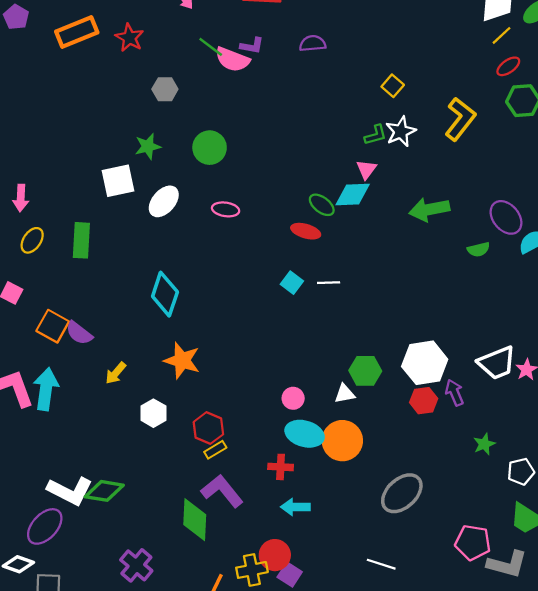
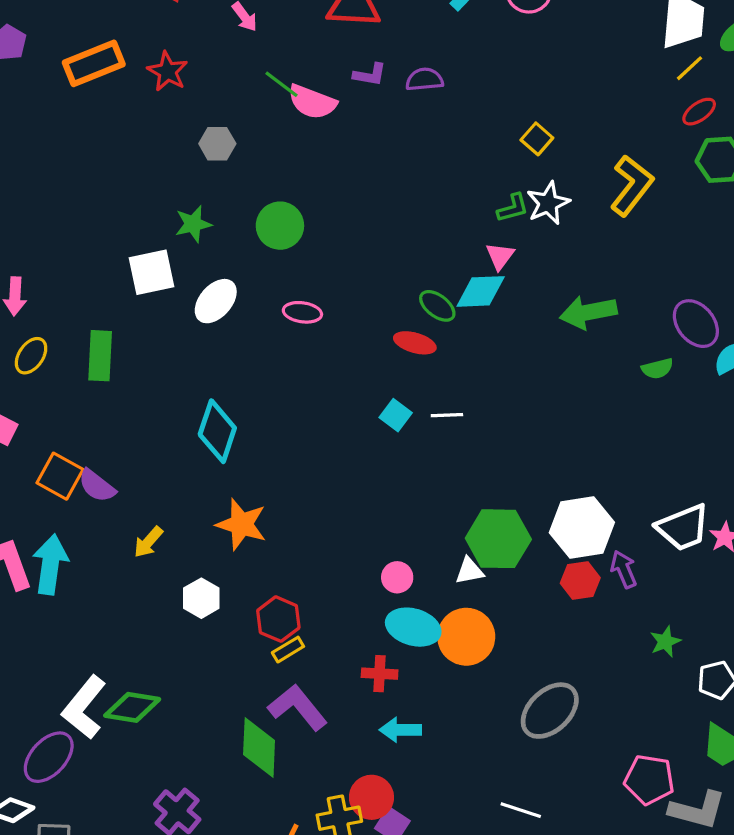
purple L-shape: (252, 46) -> (370, 75), moved
green hexagon: (365, 371) -> (498, 539), size x1.4
white L-shape: (70, 491) -> (84, 707), turned 102

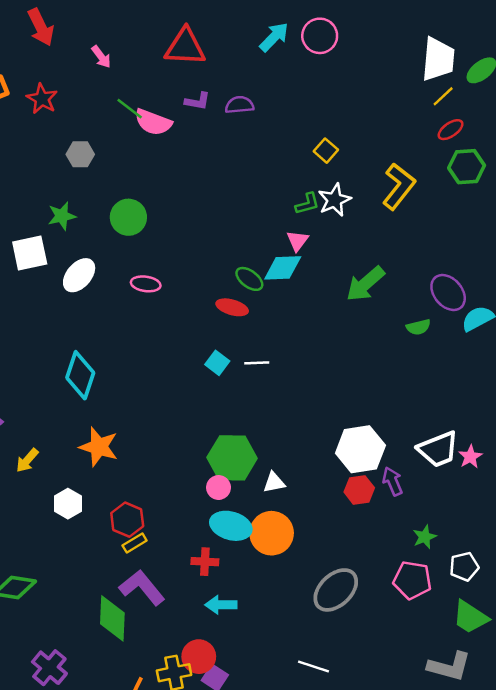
green arrow: (588, 312) -> (365, 284), turned -30
green hexagon: (498, 539) -> (232, 458), moved
pink pentagon: (649, 780) -> (412, 580), moved

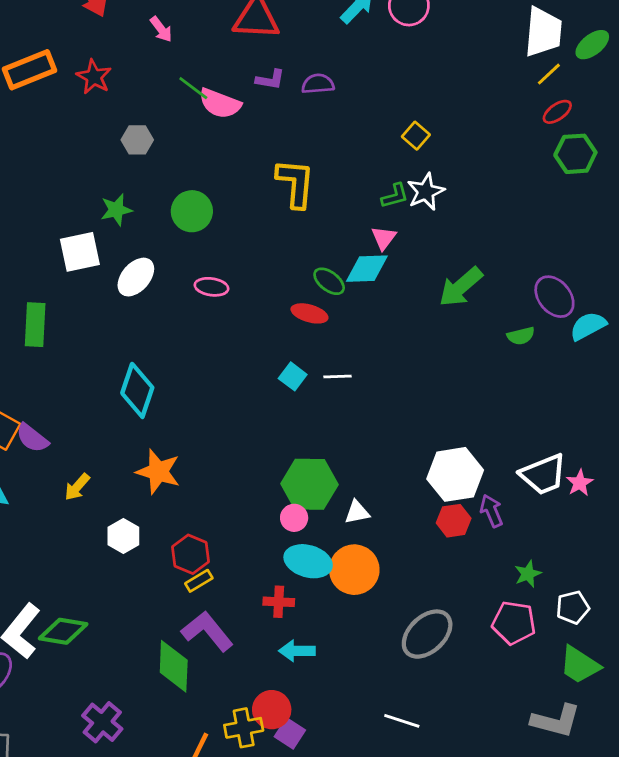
yellow L-shape: (399, 186) -> (295, 183), moved, turned -33

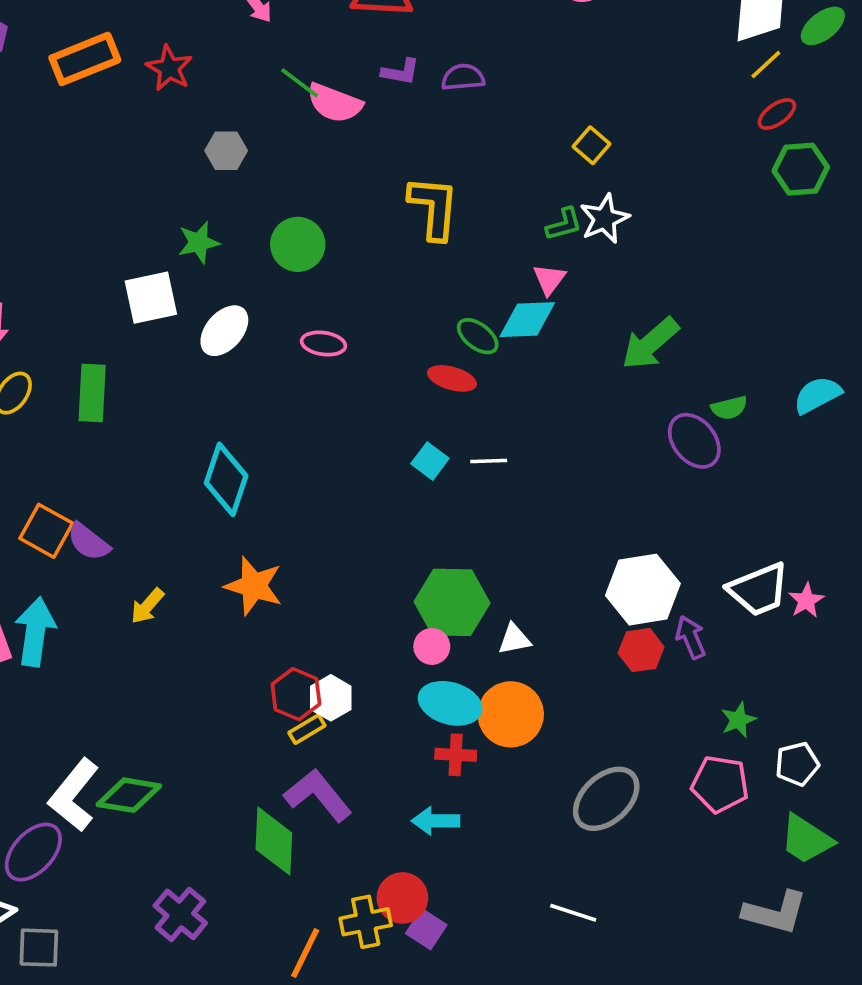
purple ellipse: (554, 297) -> (694, 441), moved
white hexagon: (123, 536) -> (331, 698), moved
red cross: (279, 602) -> (456, 755), moved

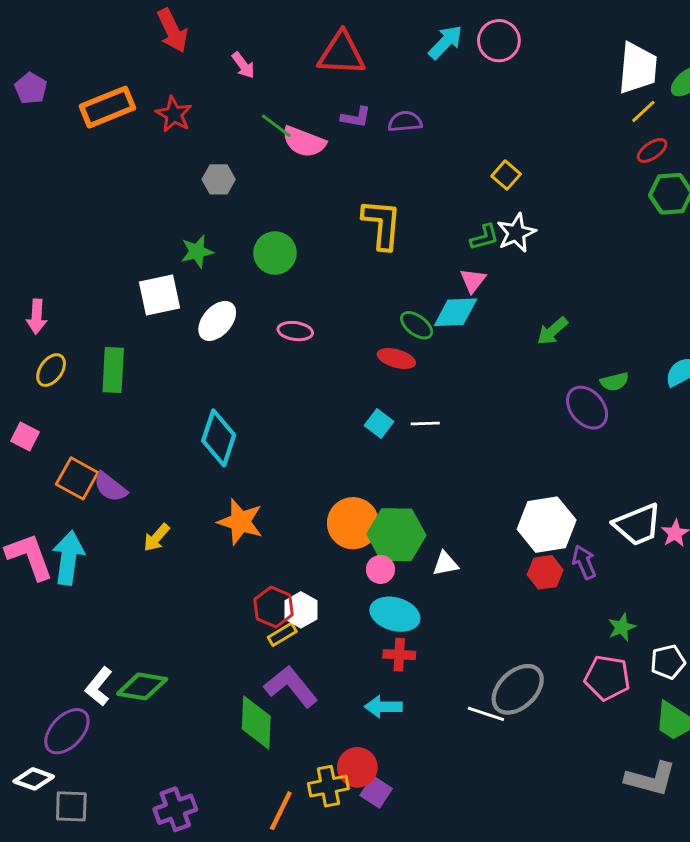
green arrow: (650, 344) -> (552, 331), size x0.7
orange circle: (511, 714) -> (353, 523), moved
white L-shape: (74, 795) -> (99, 686), size x0.7
white line: (573, 913) -> (486, 714), moved
purple cross: (180, 914) -> (175, 809), moved, turned 30

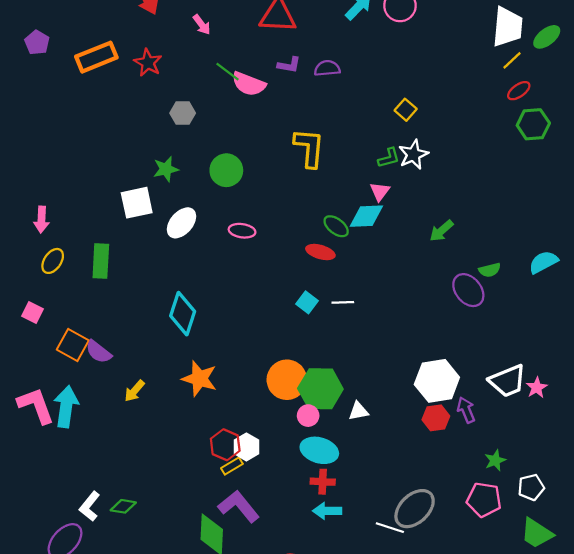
green diamond: (142, 686) -> (123, 506), size x0.7
cyan arrow: (383, 707) -> (327, 511), moved

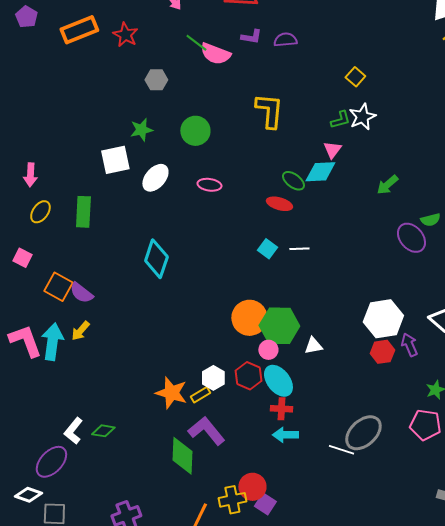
orange star: (199, 379) -> (171, 393), moved
yellow arrow: (134, 391) -> (80, 331), moved
red hexagon: (225, 445) -> (248, 376), moved
cyan ellipse: (319, 450) -> (278, 381), turned 36

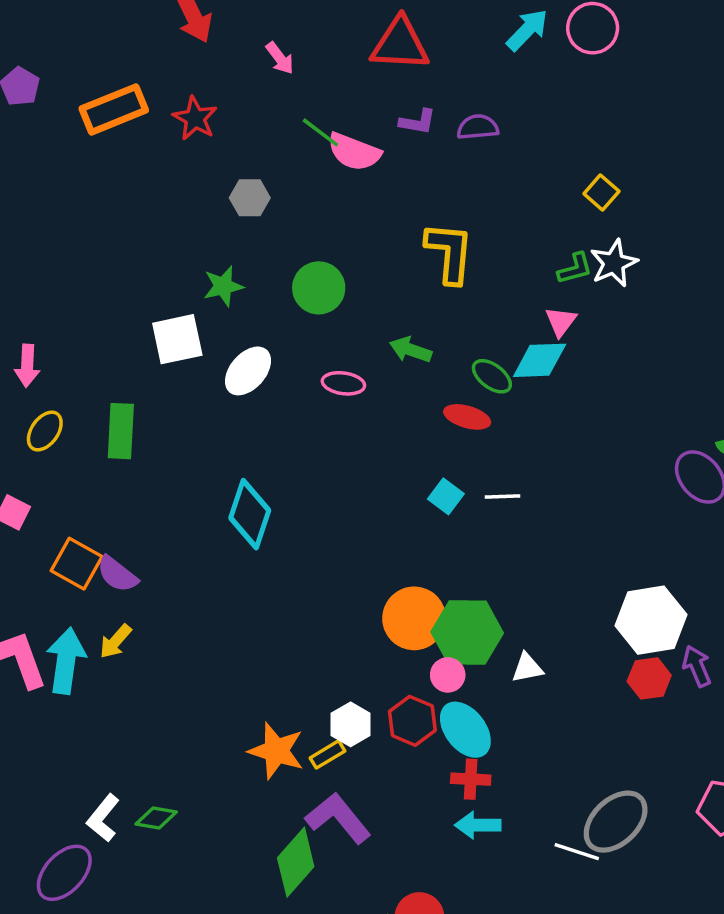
green arrow: (387, 185) -> (411, 350), moved, turned 60
green diamond: (182, 456) -> (296, 862), turned 39

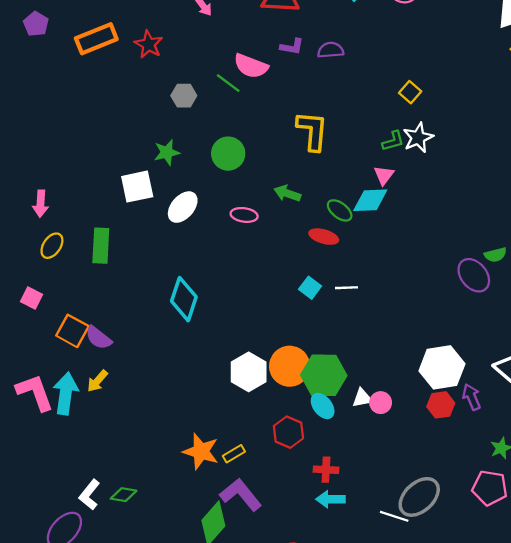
green line: (320, 132) -> (228, 83), moved
pink circle: (448, 675) -> (381, 403), moved
white hexagon: (351, 724) -> (249, 372), moved, size x1.4
cyan ellipse: (465, 730) -> (323, 406), moved, size x0.7

